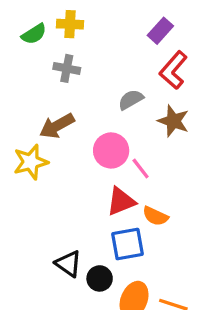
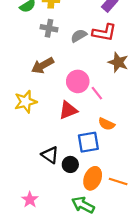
red L-shape: (173, 70) -> (104, 32), moved, turned -120
gray semicircle: (131, 100) -> (79, 36), moved
yellow star: (31, 162) -> (26, 102), moved
red triangle: (121, 201) -> (68, 110), moved

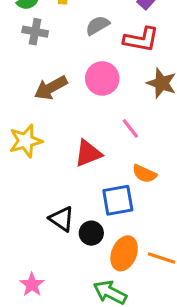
gray cross: (49, 28) -> (35, 32), moved
gray semicircle: (79, 36) -> (98, 25), moved
pink circle: (78, 81) -> (102, 78), moved

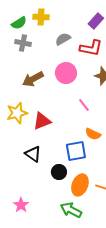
red triangle: (88, 153) -> (42, 121), moved
black triangle: (62, 219) -> (33, 154), moved

